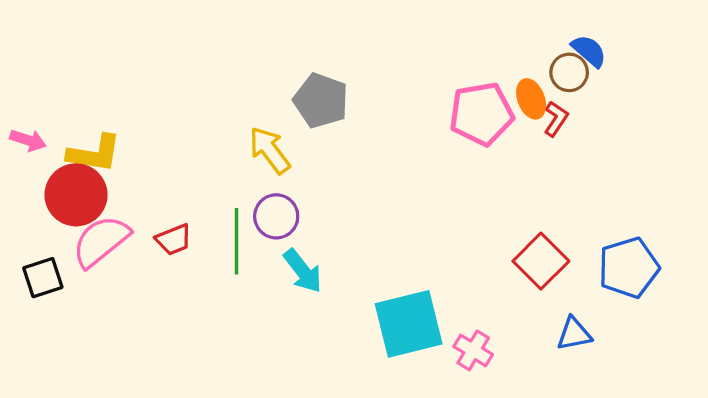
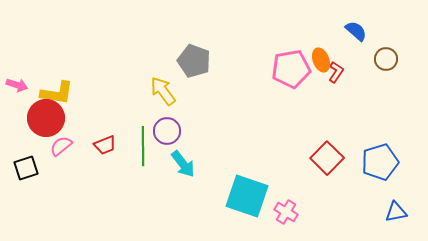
brown circle: (569, 72) -> (386, 59), moved
pink semicircle: (101, 241) -> (61, 146), size x0.6
cyan square: (409, 324) -> (247, 196), turned 33
blue triangle: (574, 334) -> (396, 212), moved

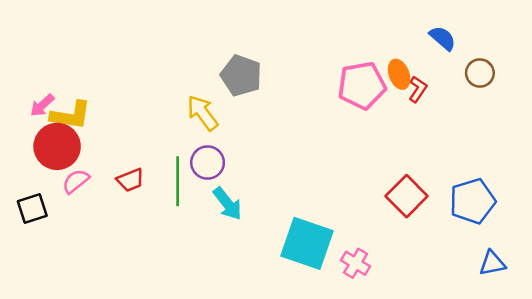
pink arrow: (17, 85) -> (42, 105), moved, turned 120

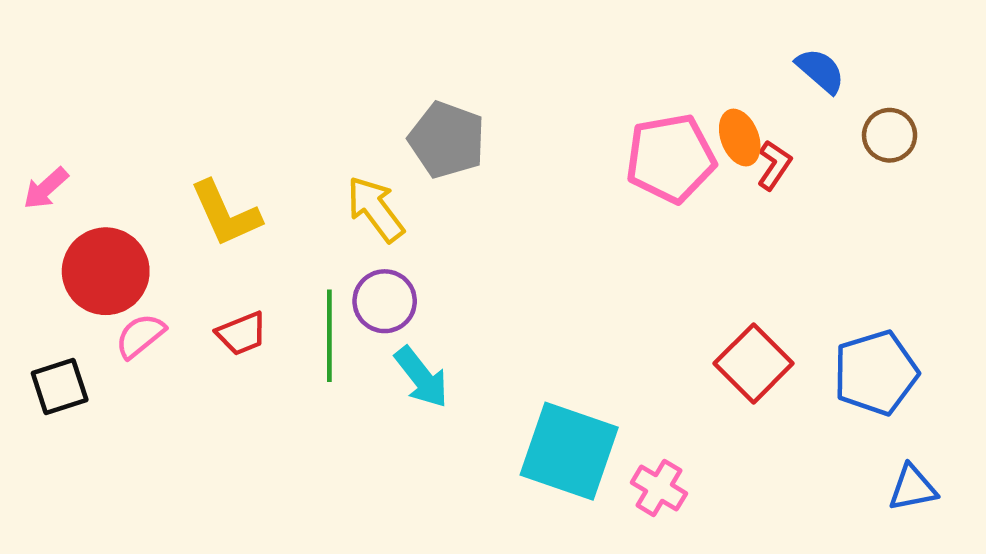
pink arrow: (42, 105) -> (46, 188), moved
yellow L-shape: (71, 115) -> (226, 214), moved, turned 57

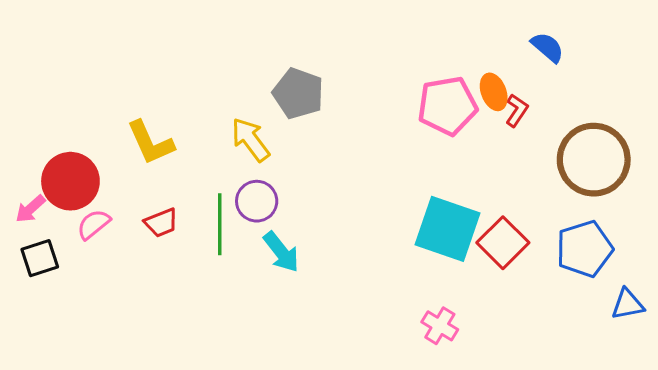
brown circle: (890, 135) -> (594, 160), moved, size x2.0
pink arrow: (46, 188) -> (30, 209), moved
cyan square: (569, 451) -> (447, 229), moved
blue triangle: (913, 488) -> (628, 304), moved

